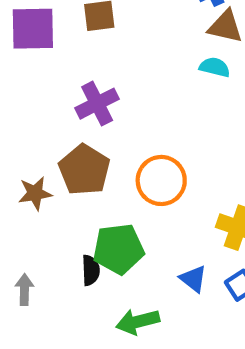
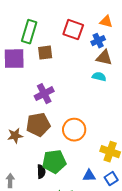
brown pentagon: (84, 170) -> (38, 125), turned 30
blue triangle: (193, 279) -> (89, 176), turned -40

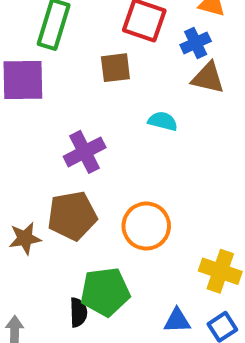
brown square: (45, 53) -> (115, 68), moved
cyan semicircle: (99, 77) -> (163, 121), moved

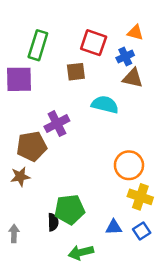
cyan semicircle: (163, 121) -> (105, 105), size x1.5
brown pentagon: (72, 216) -> (32, 146), moved
orange circle: (146, 226) -> (129, 165), moved

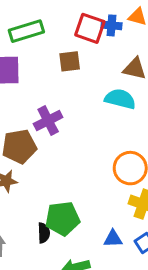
green rectangle: (38, 45) -> (26, 31), turned 56
blue cross: (125, 57) -> (111, 25), moved, turned 30
cyan semicircle: (105, 105) -> (120, 99), moved

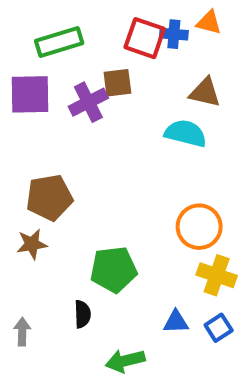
purple cross: (48, 121) -> (88, 102), moved
green pentagon: (63, 219) -> (114, 269), moved

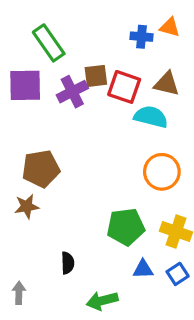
red square: (145, 38) -> (124, 87), moved
green rectangle: (59, 42) -> (49, 43), turned 72
orange circle: (199, 227) -> (162, 172), moved
green pentagon: (114, 269) -> (126, 227), moved
gray arrow: (22, 332) -> (19, 293), moved

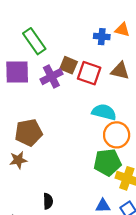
brown square: (96, 76) -> (69, 65), turned 30
cyan semicircle: (151, 117) -> (104, 112), moved
green pentagon: (126, 227) -> (107, 162), moved

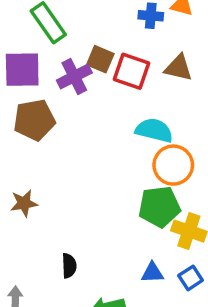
brown pentagon: (29, 133) -> (34, 120), moved

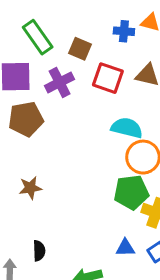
brown square: (100, 59) -> (80, 49), moved
brown star: (24, 203) -> (30, 188), moved
black semicircle: (69, 266) -> (39, 251), moved

